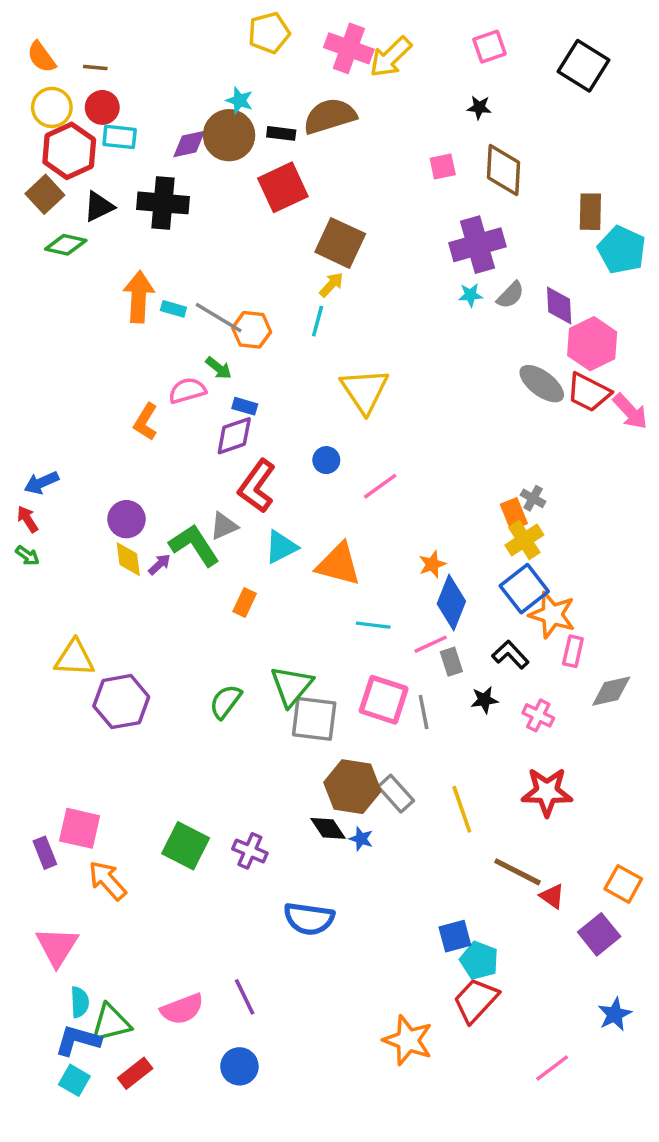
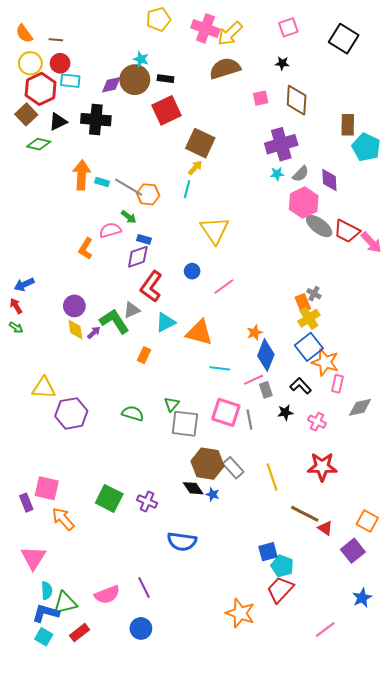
brown semicircle: (330, 116) -> (225, 68), moved
pink hexagon: (592, 344) -> (304, 203), moved
green triangle: (292, 686) -> (172, 404), size x0.6
green semicircle: (226, 702) -> (133, 413), turned 70

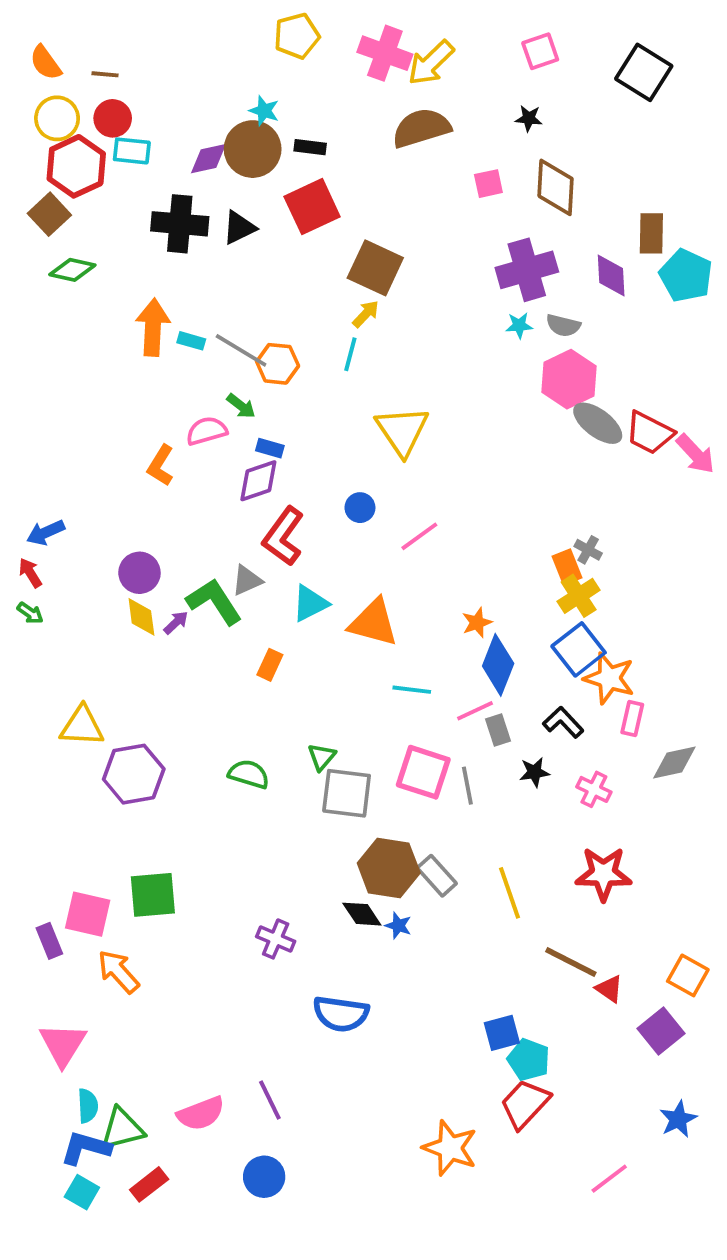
black triangle: (58, 122) -> (239, 228), moved
gray semicircle: (301, 174) -> (563, 325), turned 60
purple diamond: (329, 180) -> (611, 276), moved
green square: (109, 498) -> (153, 895), moved, turned -32

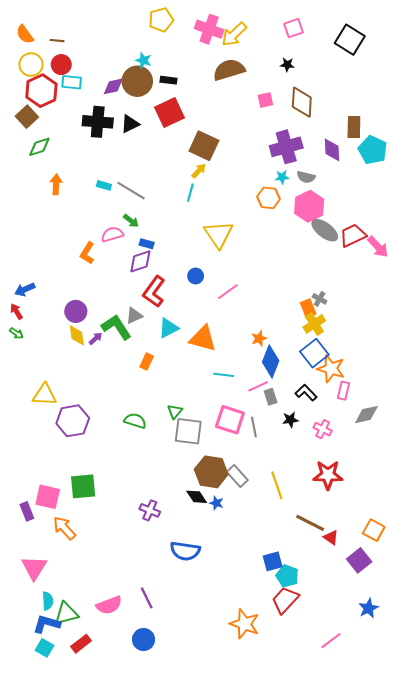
green diamond: (72, 270) -> (39, 147), turned -30
orange arrow: (153, 327) -> (56, 184), moved, size x0.7
orange hexagon: (278, 364) -> (268, 198), moved
red trapezoid: (649, 433) -> (353, 235), turned 128

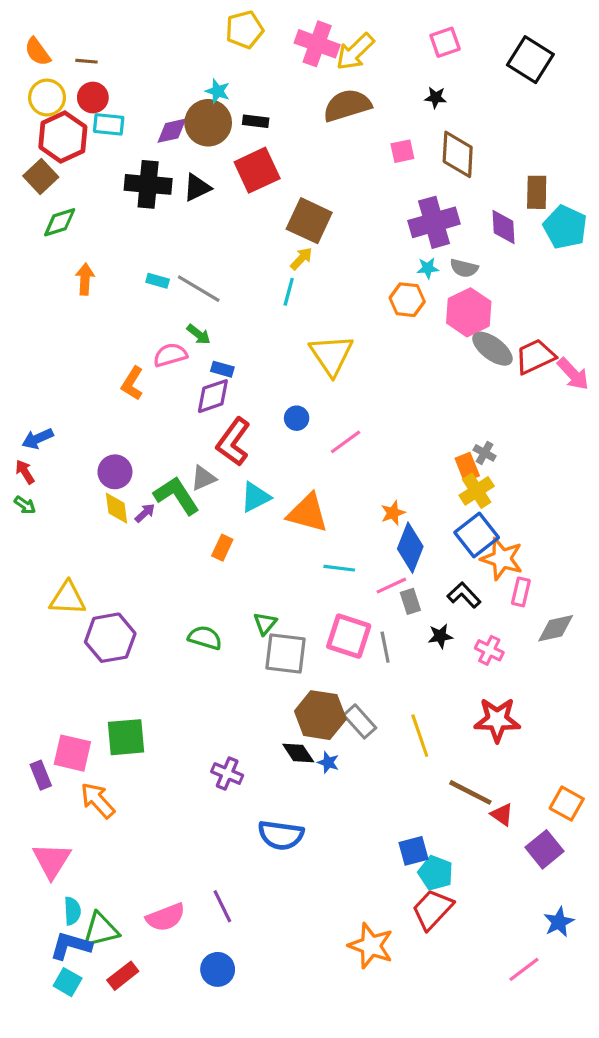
pink line: (331, 641) -> (524, 969), moved

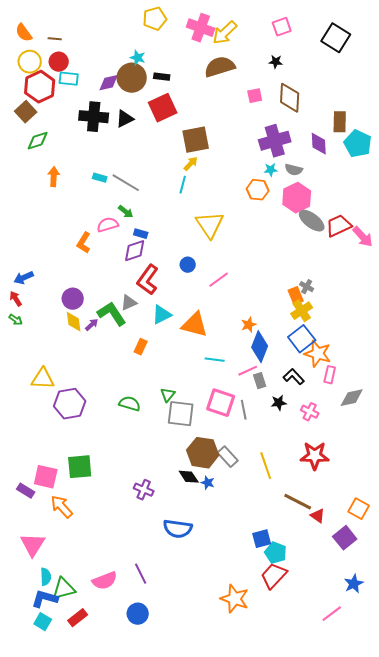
brown square: (309, 221) -> (196, 140), turned -36
purple rectangle: (41, 775) -> (26, 491), turned -36

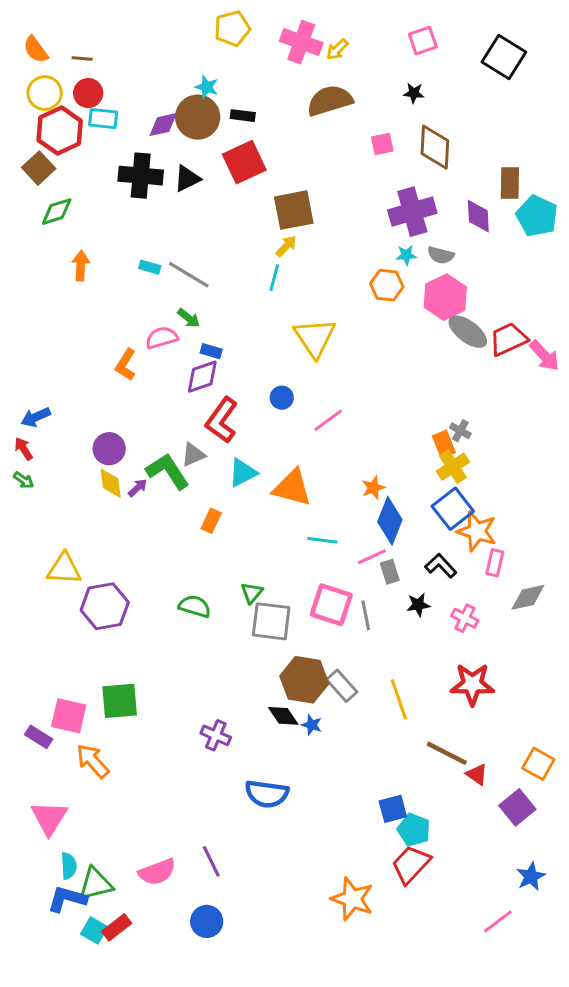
yellow arrow: (225, 33) -> (337, 50), size x0.6
cyan square: (43, 622) -> (94, 930), moved

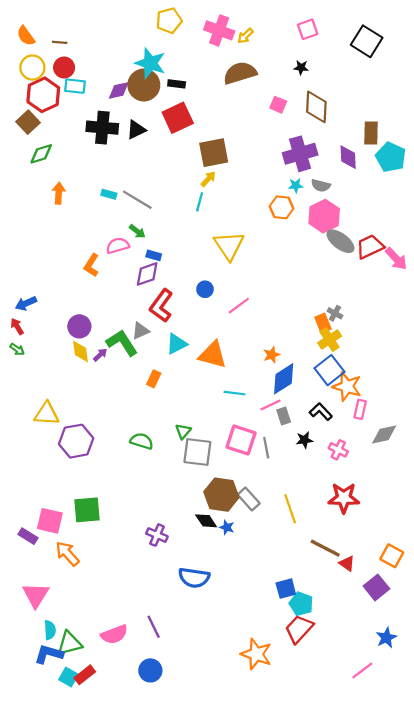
cyan star: (207, 87) -> (150, 63), size x1.8
pink square: (382, 144) -> (278, 105), turned 35
blue diamond: (390, 521) -> (284, 379), turned 36

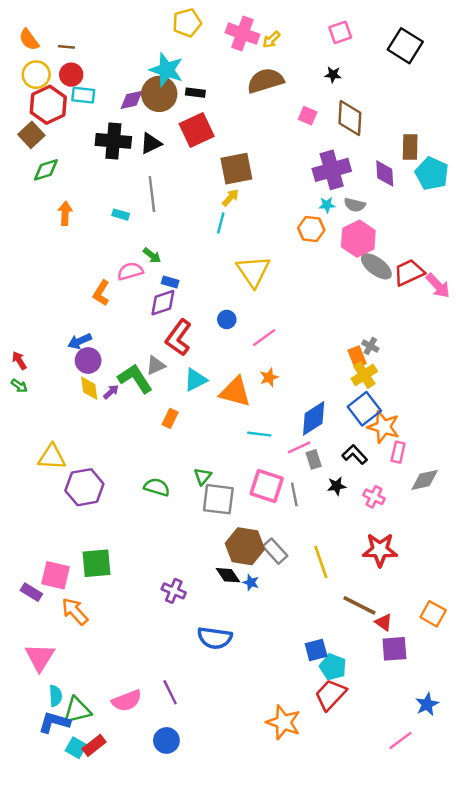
gray line: (137, 200) -> (152, 194), moved, turned 52
blue arrow: (26, 303) -> (80, 341), moved
orange star: (272, 355) -> (269, 377), moved
purple square: (376, 587) -> (394, 649), moved, turned 35

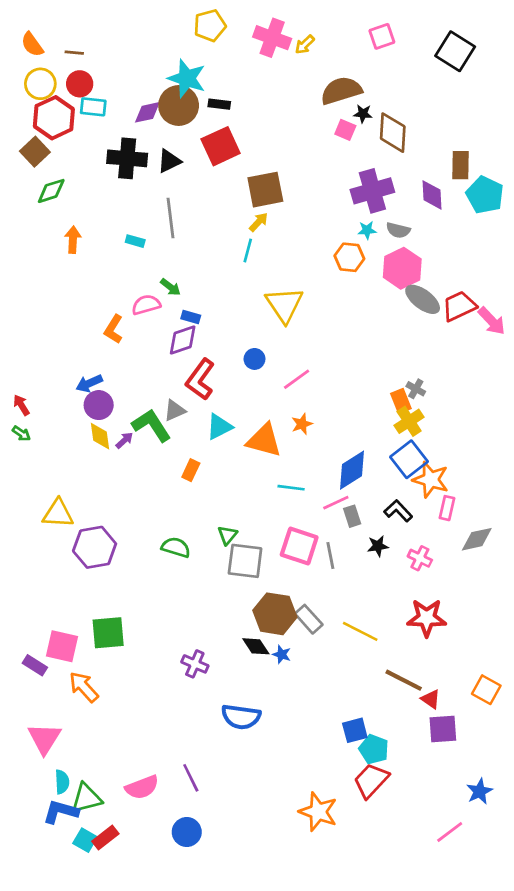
black star: (333, 75) -> (363, 114), moved
brown semicircle: (265, 81) -> (341, 91), moved
yellow line: (321, 562) -> (360, 631), turned -44

